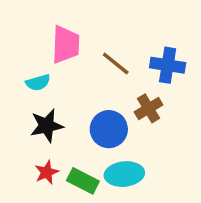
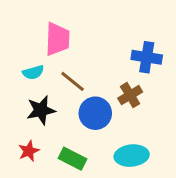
brown line: (116, 64) -> (73, 81), moved
red star: (47, 172) -> (29, 151), moved
cyan ellipse: (124, 174) -> (132, 156), moved

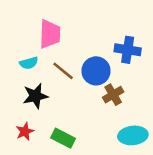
brown cross: (130, 95) -> (113, 95), moved
blue circle: (95, 113) -> (96, 71), moved
cyan ellipse: (132, 156) -> (133, 135), moved

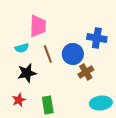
brown line: (63, 71) -> (48, 54), turned 30
green rectangle: (63, 138) -> (48, 105), turned 54

